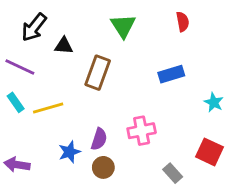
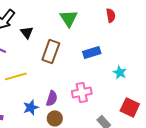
black triangle: (64, 46) -> (27, 32), turned 48
blue rectangle: (171, 74) -> (92, 52), moved
cyan star: (214, 102) -> (120, 72), moved

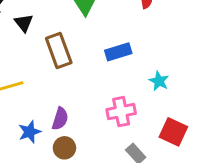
brown rectangle: (51, 51) -> (59, 50), turned -40
pink cross: (82, 92) -> (121, 112), moved

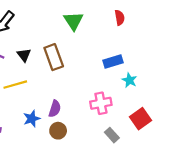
black triangle: (24, 23) -> (24, 55), moved
blue rectangle: (118, 52) -> (113, 62), moved
red square: (173, 132) -> (140, 119), turned 30

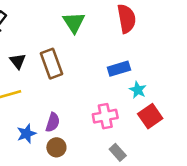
red semicircle: (120, 18) -> (126, 19), size x1.6
red square: (140, 119) -> (150, 116), moved

